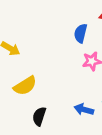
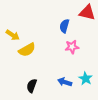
yellow semicircle: (25, 86) -> (27, 50), moved

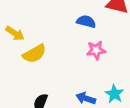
blue semicircle: (64, 26) -> (86, 22), turned 88

